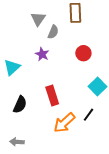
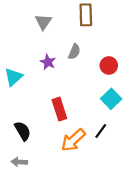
gray semicircle: (53, 32) -> (74, 52), moved
red circle: (83, 53) -> (109, 65), moved
black semicircle: (20, 105) -> (23, 131), moved, turned -54

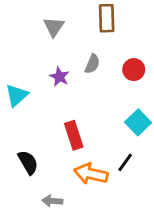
red circle: (109, 65) -> (134, 70), moved
orange arrow: (73, 140) -> (91, 174), turned 55
gray arrow: (19, 162) -> (52, 201), moved

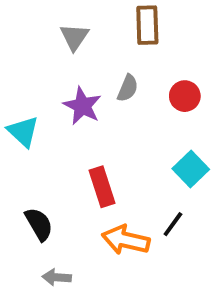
purple star: (59, 77) -> (82, 106), size x1.4
cyan triangle: (17, 95) -> (23, 132), turned -35
gray arrow: (52, 201) -> (57, 277), moved

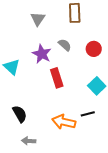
gray semicircle: (128, 88) -> (65, 45), turned -72
red rectangle: (102, 187) -> (57, 78), moved
black line: (173, 224) -> (88, 114), turned 40

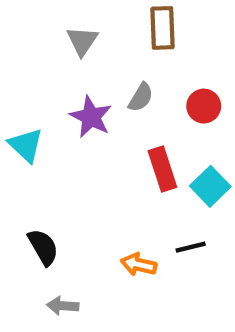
gray semicircle: (65, 45) -> (141, 97), turned 80
red rectangle: (57, 78) -> (162, 169), moved
orange arrow: (64, 122) -> (139, 264), size x0.7

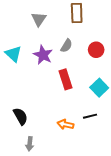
cyan triangle: (26, 145) -> (13, 54), moved
red rectangle: (162, 169) -> (65, 79), moved
gray arrow: (63, 306) -> (30, 144), turned -88

